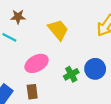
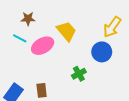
pink ellipse: (37, 63) -> (43, 46), moved
blue circle: (95, 69) -> (102, 52), moved

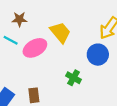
green cross: (79, 74) -> (74, 78), turned -32

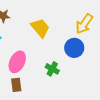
pink ellipse: (35, 48) -> (17, 62), moved, turned -35

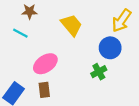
pink ellipse: (17, 62) -> (45, 64), turned 30
green cross: (52, 69) -> (99, 72), moved, turned 32

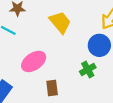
brown rectangle: (44, 90) -> (52, 88), moved

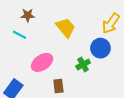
green cross: (88, 70) -> (83, 64), moved

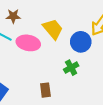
blue circle: (100, 48) -> (81, 42), moved
pink ellipse: (42, 62) -> (28, 43), moved, turned 45

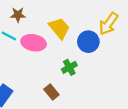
green cross: (71, 68) -> (69, 67), moved
brown rectangle: (45, 90) -> (51, 92), turned -32

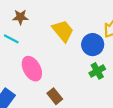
pink ellipse: (34, 43) -> (32, 69), moved, turned 50
green cross: (69, 67) -> (97, 71), moved

